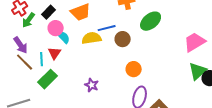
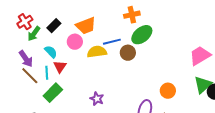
green ellipse: (151, 21) -> (142, 35), moved
pink circle: (56, 28) -> (75, 42), moved
cyan semicircle: (64, 37) -> (51, 52), moved
orange circle: (134, 69) -> (168, 91), moved

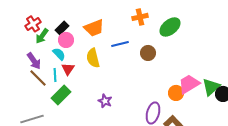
green ellipse: (142, 35) -> (170, 27), moved
pink circle: (75, 42) -> (66, 40), moved
yellow semicircle: (97, 52) -> (93, 58), moved, turned -96
brown circle: (128, 53) -> (148, 53), moved
pink trapezoid: (200, 56) -> (189, 84), moved

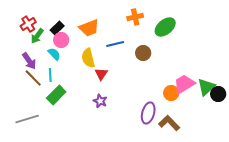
red triangle: (68, 69) -> (101, 74), moved

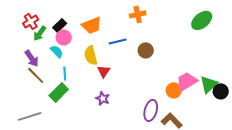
green ellipse: (165, 27) -> (202, 20), moved
cyan line: (50, 75) -> (65, 73), moved

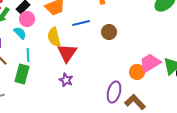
red triangle: (104, 71) -> (67, 53), size x1.5
green rectangle: (59, 92) -> (22, 74), turned -30

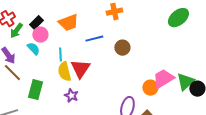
yellow semicircle: (54, 37) -> (64, 72), moved
cyan line: (28, 55) -> (60, 55), moved
purple star: (66, 80) -> (71, 96), moved

